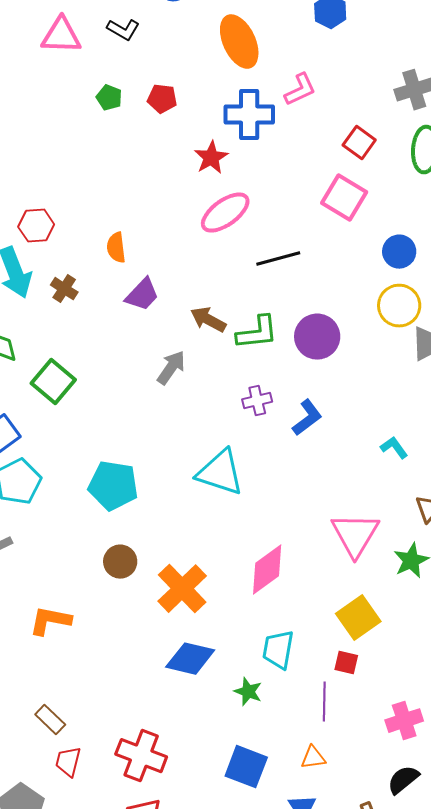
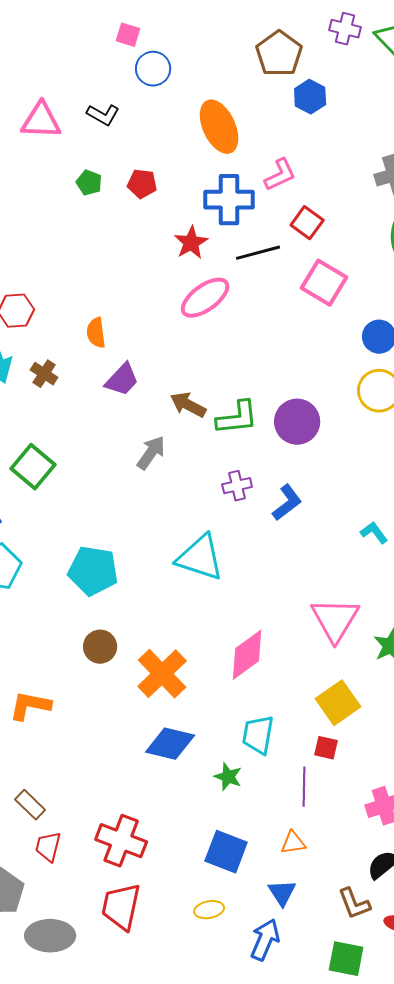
red square: (359, 143) -> (307, 223), moved
black line: (278, 259) -> (258, 253), moved

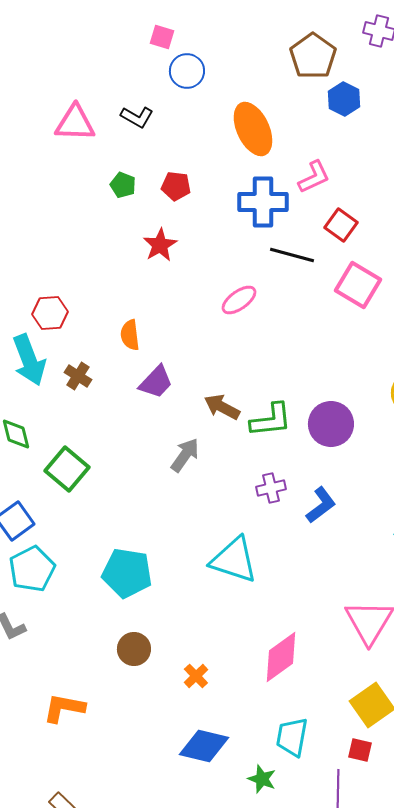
red star: (191, 243) -> (160, 245), moved
black line: (258, 253) -> (292, 255), turned 30
pink ellipse: (205, 298) -> (239, 300), size x0.7
orange cross: (162, 674) -> (196, 676), size x0.5

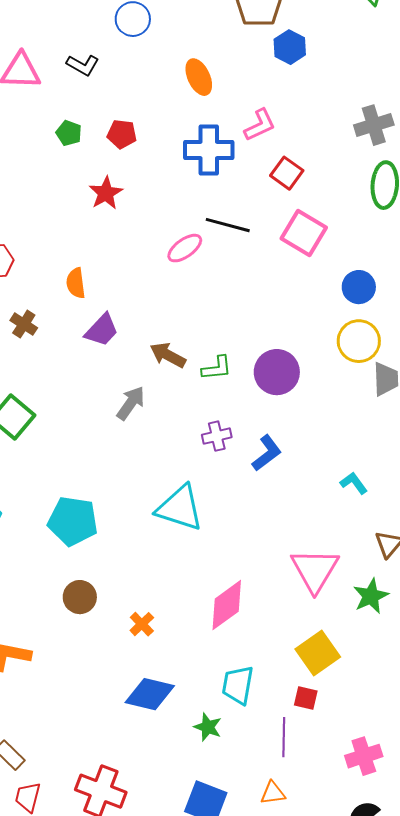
orange ellipse: (253, 129) -> (199, 77), size x0.7
black line: (292, 255) -> (228, 225), moved
green L-shape: (271, 420) -> (217, 368), size x0.7

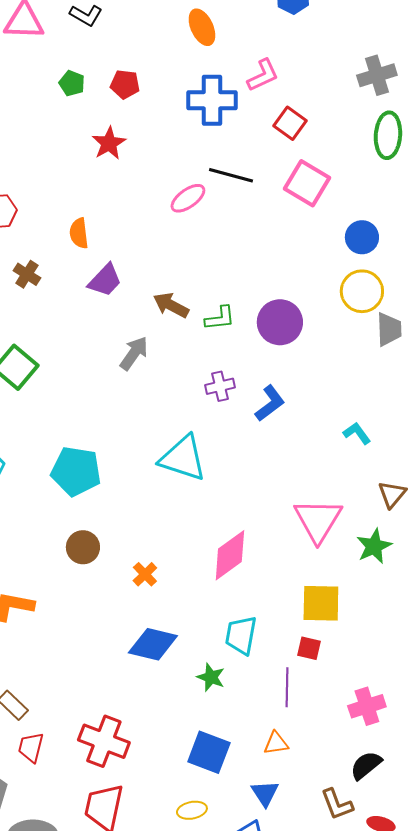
yellow square: (318, 653) -> (321, 603), turned 36

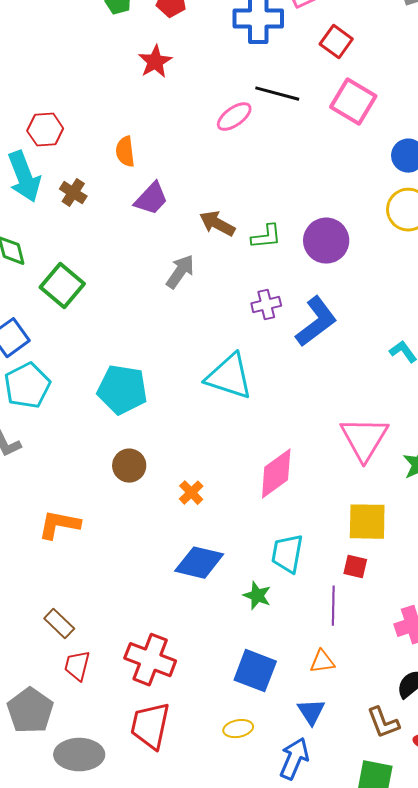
blue L-shape: (270, 403) -> (316, 322), size x1.4

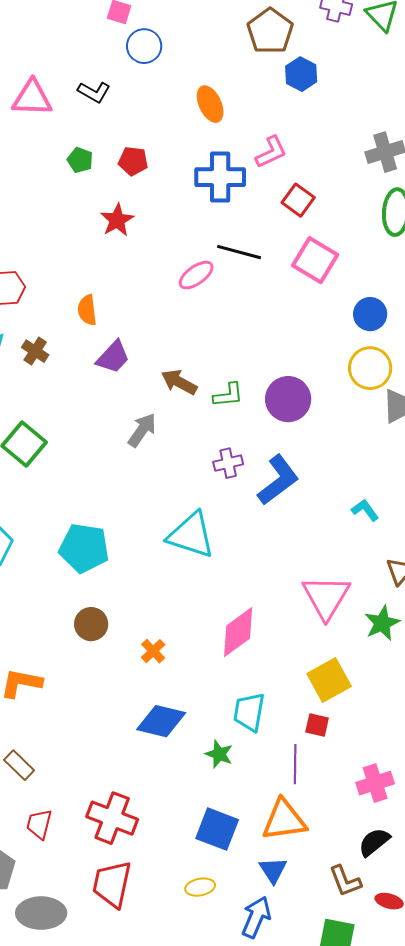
yellow square: (367, 522) -> (329, 680), turned -30
brown rectangle: (59, 624) -> (19, 765), moved
orange triangle: (322, 662) -> (284, 820), size x1.8

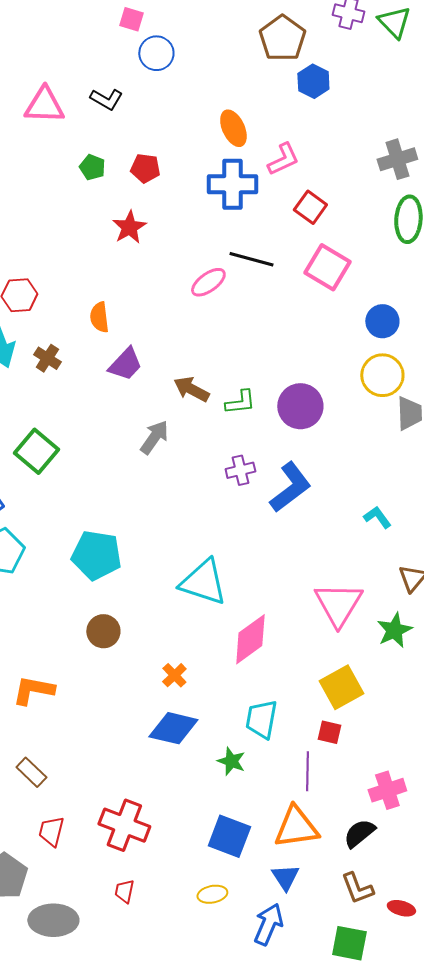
orange ellipse: (210, 104) -> (233, 128), moved
cyan triangle: (191, 535) -> (203, 582), moved
orange cross: (153, 651) -> (174, 675), moved
black semicircle: (374, 842) -> (359, 833), moved
red trapezoid: (112, 884) -> (124, 891), size x0.5

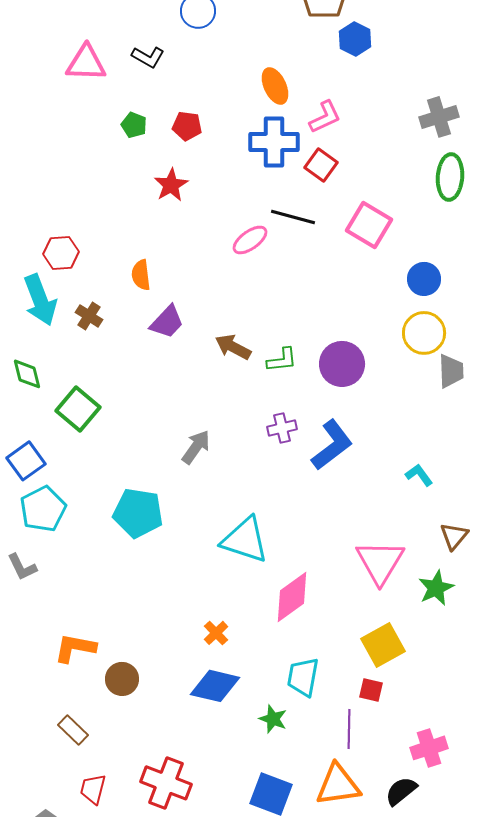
red square: (310, 207) -> (321, 165), moved
gray arrow: (154, 437) -> (196, 447), moved
brown circle: (103, 631) -> (122, 679), moved

